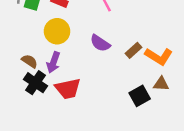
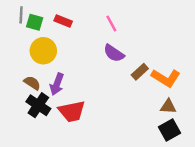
yellow circle: (57, 31) -> (43, 51), moved
purple semicircle: (100, 43) -> (114, 53), moved
black square: (140, 96) -> (170, 130), moved

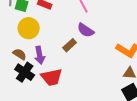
brown rectangle: (140, 72) -> (70, 45), moved
purple arrow: (57, 84) -> (40, 55), turned -30

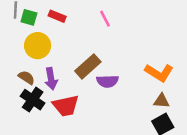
purple semicircle: (86, 30) -> (107, 81), moved, turned -36
brown rectangle: (70, 45) -> (88, 66), size x1.5

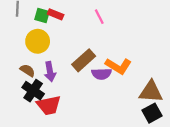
green square: (29, 17) -> (42, 15), moved
orange L-shape: (159, 73) -> (118, 66), moved
brown triangle: (162, 101) -> (151, 92), size x1.6
red trapezoid: (66, 106) -> (49, 105), moved

